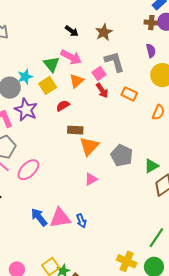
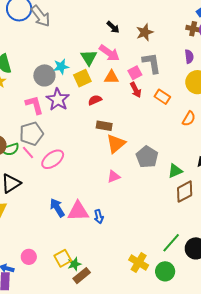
orange triangle: (76, 81) -> (112, 77), turned 35

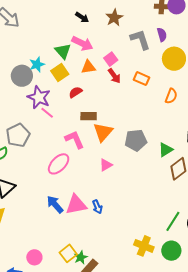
gray L-shape: (152, 63) -> (140, 39), moved
pink L-shape: (34, 105) -> (75, 139), moved
pink line: (28, 153) -> (47, 113), moved
gray pentagon: (147, 157) -> (136, 140), turned -30
pink ellipse: (53, 159) -> (59, 164), moved

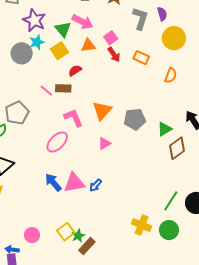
gray L-shape: (140, 39) -> (140, 19), turned 35
purple star: (39, 97) -> (34, 20), moved
brown rectangle: (89, 116) -> (63, 88), moved
blue arrow: (97, 207) -> (95, 185), turned 64

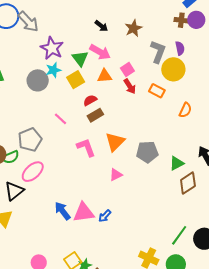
yellow circle: (174, 38) -> (173, 69), moved
brown rectangle: (63, 88) -> (95, 115), moved, turned -35
pink ellipse: (57, 142) -> (33, 172), moved

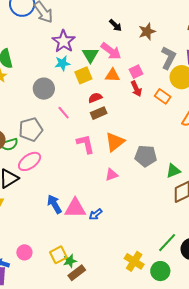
gray circle: (38, 80) -> (44, 89), moved

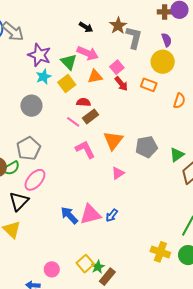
gray L-shape: (168, 58) -> (134, 38), moved
red semicircle: (95, 98) -> (84, 102), turned 40
pink line: (64, 113) -> (73, 122), moved

